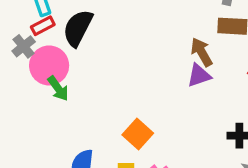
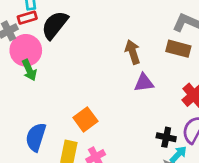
brown arrow: (202, 52) -> (133, 52), moved

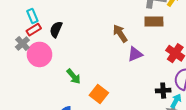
black semicircle: (55, 25) -> (56, 29), size x0.7
green arrow: (29, 70) -> (74, 76), moved

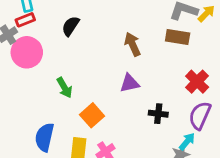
black semicircle: (56, 29) -> (71, 26), moved
purple triangle: (135, 54) -> (130, 83), moved
black cross: (163, 91) -> (158, 114), moved

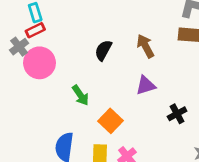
black semicircle: (71, 26) -> (103, 50), moved
black cross: (158, 114) -> (177, 114), turned -30

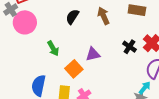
purple triangle: (146, 85) -> (93, 54), moved
black cross: (177, 114) -> (129, 47), moved, turned -32

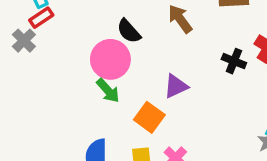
black semicircle: (72, 17) -> (129, 31), turned -63
pink circle: (25, 22) -> (110, 59), moved

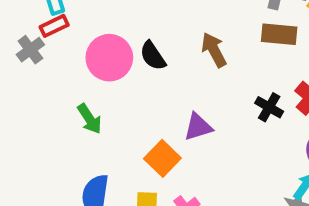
pink circle: (110, 59) -> (109, 58), moved
green arrow: (108, 91) -> (90, 119), moved

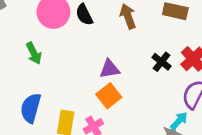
orange square: (162, 158) -> (109, 96), moved

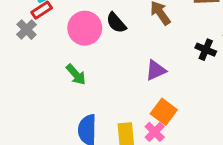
orange square: (109, 96) -> (164, 112), moved

